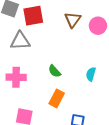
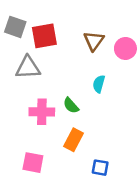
cyan semicircle: (91, 74) -> (99, 84), moved
pink cross: (16, 77) -> (42, 112), moved

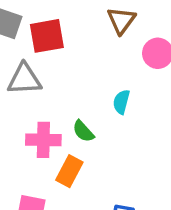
brown triangle: (94, 41) -> (121, 20), moved
orange rectangle: (73, 140) -> (69, 171), moved

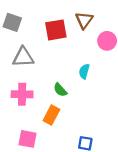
red square: (47, 36) -> (56, 30), moved
pink cross: (43, 140) -> (22, 94), moved

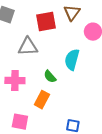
gray triangle: (23, 57) -> (28, 47), moved
cyan semicircle: (84, 71) -> (72, 60), size x1.5

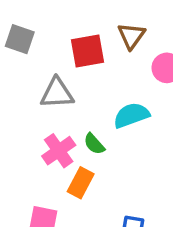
cyan semicircle: (72, 60) -> (131, 115), turned 55
pink cross: (15, 81) -> (59, 151), moved, turned -36

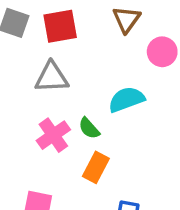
red square: (87, 51) -> (60, 26), moved
orange rectangle: (81, 183) -> (96, 167), moved

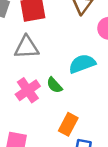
orange rectangle: (96, 167) -> (68, 124), moved

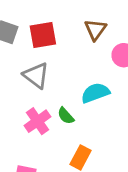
gray triangle: (27, 47) -> (36, 75), turned 40

